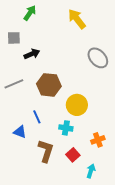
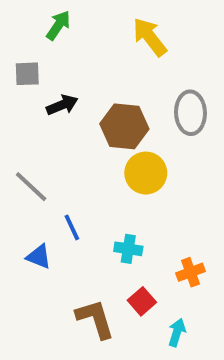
gray ellipse: (98, 58) -> (190, 113), turned 40
gray line: (14, 84) -> (31, 187), moved, turned 66
brown hexagon: (49, 85) -> (124, 126), moved
yellow circle: (77, 105) -> (146, 173), moved
brown L-shape: (46, 151) -> (95, 319), moved, turned -35

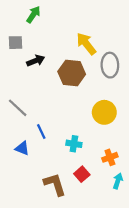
yellow arrow: (150, 37) -> (86, 44), moved
yellow circle: (146, 173) -> (104, 112), moved
cyan arrow: (177, 332) -> (118, 181), moved

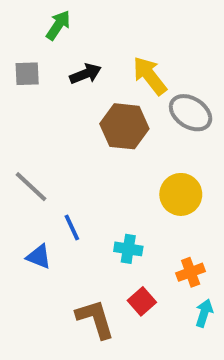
black arrow: (36, 61) -> (85, 74), moved
gray ellipse: (110, 65) -> (191, 113), turned -55

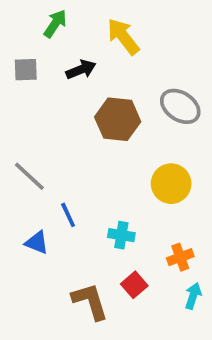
yellow arrow: (150, 76) -> (123, 36), moved

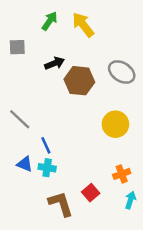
green arrow: (55, 24) -> (50, 21), moved
black arrow: (81, 70) -> (55, 63), moved
cyan cross: (121, 235) -> (47, 168), moved

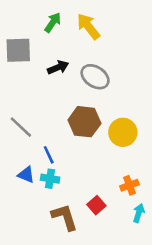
gray square: (17, 47) -> (18, 50), size x1.5
gray ellipse: (122, 72) -> (95, 77), moved
brown hexagon: (79, 81) -> (84, 122), moved

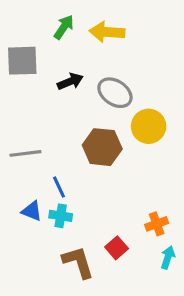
yellow arrow: (88, 26) -> (107, 32), turned -48
gray line: (21, 127) -> (25, 153), turned -50
yellow circle: (123, 132) -> (149, 126), moved

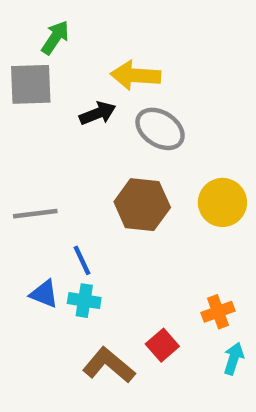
green arrow: (64, 27) -> (55, 38), moved
yellow arrow: (107, 32) -> (136, 75), moved
yellow circle: (149, 126) -> (222, 202), moved
brown L-shape: (78, 262) -> (109, 365), turned -33

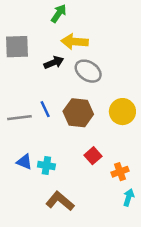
green arrow: (55, 38) -> (59, 13), moved
blue line: (82, 260) -> (45, 109), moved
red square: (162, 345) -> (93, 156), moved

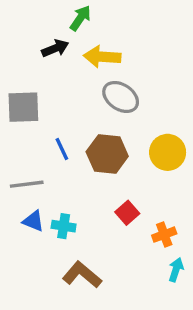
gray square: (17, 47) -> (23, 107), moved
black arrow: (54, 62) -> (55, 48), moved
gray line: (19, 118) -> (27, 184), moved

